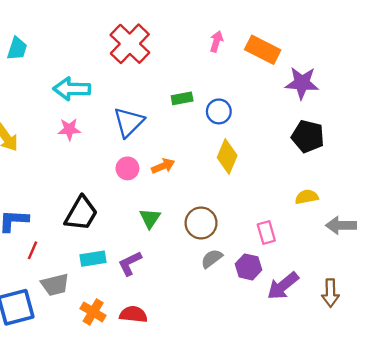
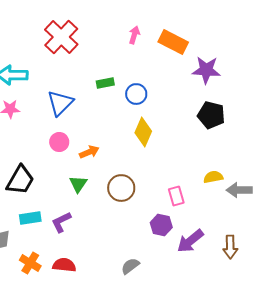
orange arrow: (163, 166) -> (89, 152), moved
yellow semicircle: (307, 197) -> (213, 177), moved
gray semicircle: (212, 259) -> (130, 266), moved

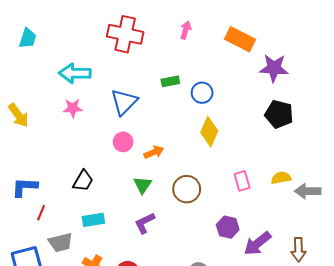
pink arrow: (134, 35) -> (186, 30), moved
red cross: (61, 37) -> (125, 34), turned -32
black trapezoid: (20, 180) -> (83, 181), size x0.7
pink rectangle: (176, 196) -> (242, 181), moved
purple L-shape: (61, 222) -> (145, 223), moved

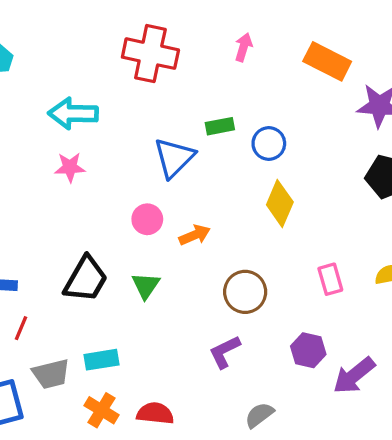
blue triangle: (124, 102) -> (174, 158), moved
black trapezoid: (83, 181) -> (86, 279), size x1.4
green triangle: (143, 185) -> (146, 286), moved
cyan rectangle: (93, 220) -> (102, 360), moved
purple L-shape: (145, 223) -> (225, 352), moved

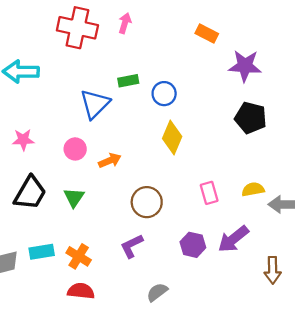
pink arrow: (244, 47) -> (125, 23), moved
orange rectangle: (327, 61) -> (207, 34), size x0.7
pink star: (70, 167) -> (23, 140), moved
purple arrow: (354, 376) -> (233, 239), moved
orange cross: (102, 410) -> (79, 256), moved

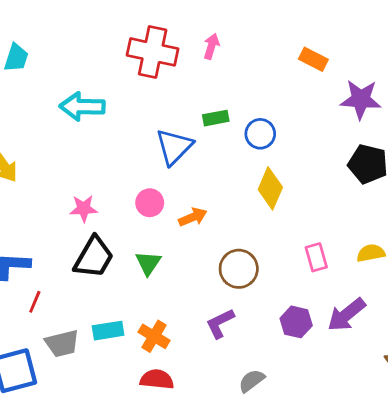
pink star: (23, 140) -> (84, 208), moved

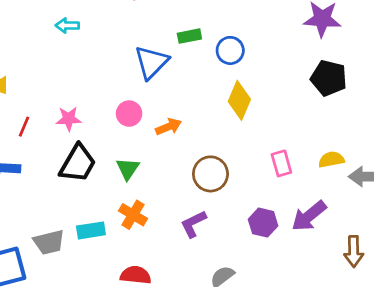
cyan arrow: (82, 107) -> (67, 26), size x0.6
red line: (35, 302) -> (24, 127), moved
orange cross: (154, 336) -> (133, 215), moved

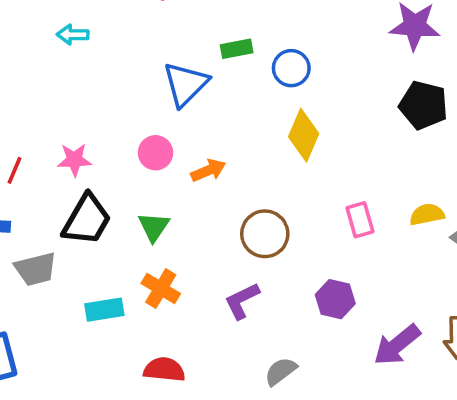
purple arrow: (309, 216) -> (397, 345), moved
gray trapezoid: (49, 242) -> (36, 269), moved

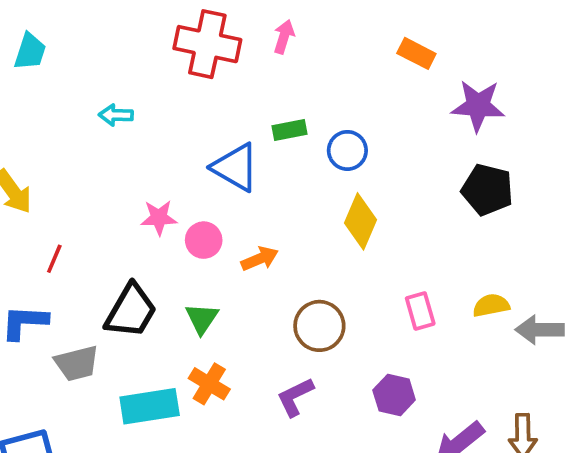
blue triangle: (185, 84) -> (235, 167), turned -45
pink star: (74, 160) -> (159, 218), moved
cyan rectangle: (104, 310) -> (150, 406), size x1.4

